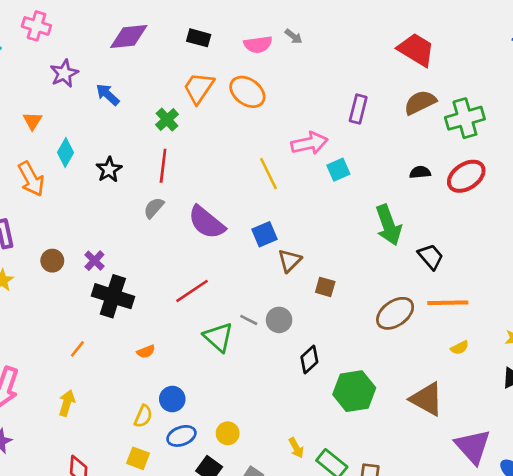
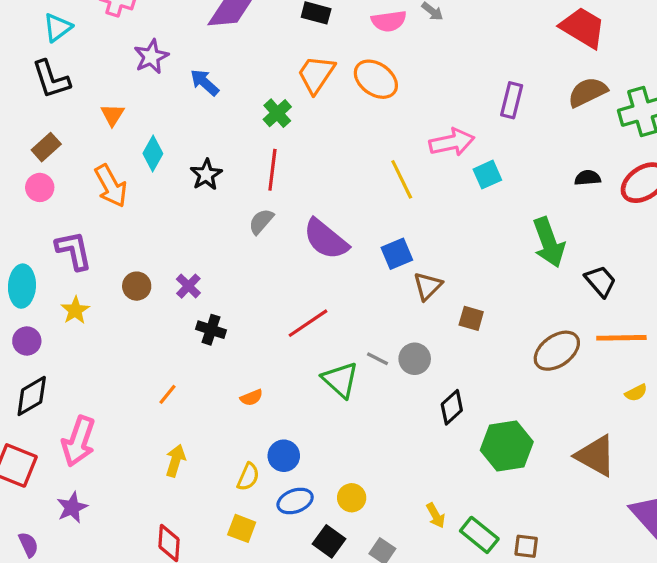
black cross: (113, 296) -> (211, 330), size x0.6
yellow arrow: (67, 403) -> (175, 461), moved

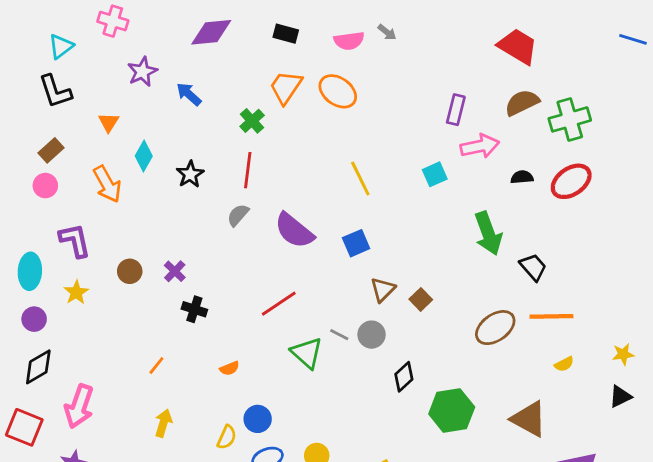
pink arrow: (452, 142) -> (480, 146), moved
brown triangle: (428, 286) -> (383, 290), moved
brown square: (471, 318) -> (421, 299), turned 30

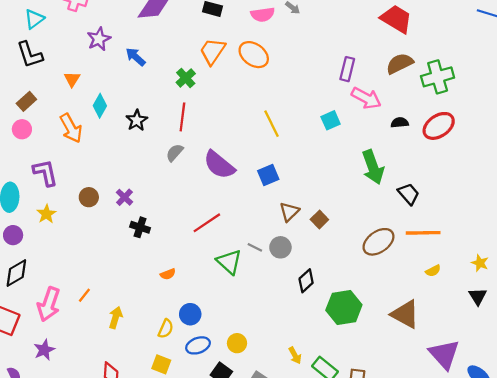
pink arrow: (480, 146) -> (366, 98), turned 40
yellow star: (623, 354) -> (480, 263), turned 30
orange line: (156, 366) -> (84, 295), moved
black triangle: (620, 396) -> (478, 296), turned -36

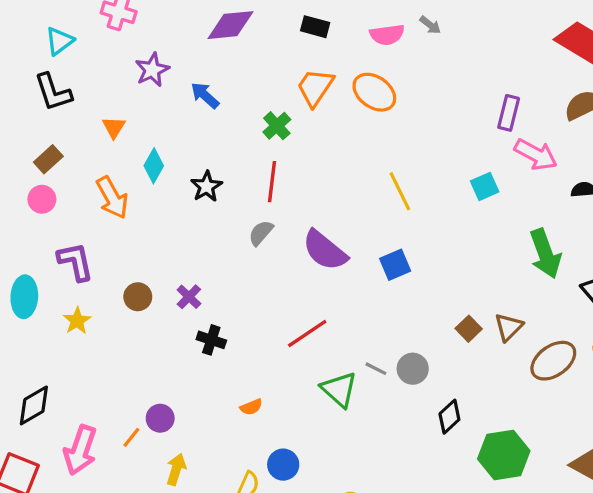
brown triangle: (289, 212) -> (509, 327), moved
purple circle: (13, 235) -> (160, 418), moved

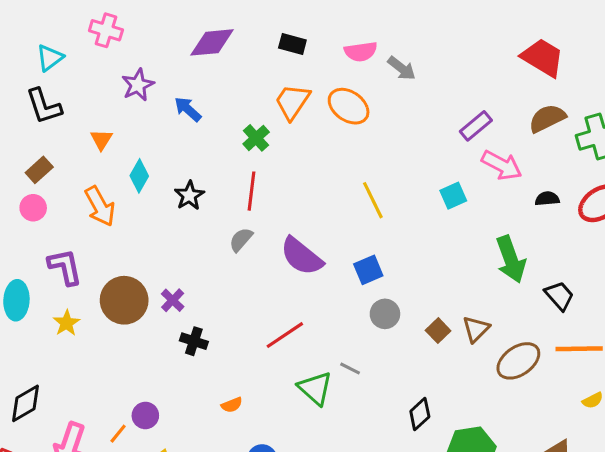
gray arrow: (430, 25) -> (402, 68), moved, size x1.4
purple rectangle: (509, 113) -> (476, 126), turned 36
brown circle: (138, 297) -> (124, 300), size x1.8
gray circle: (413, 369) -> (385, 314), moved

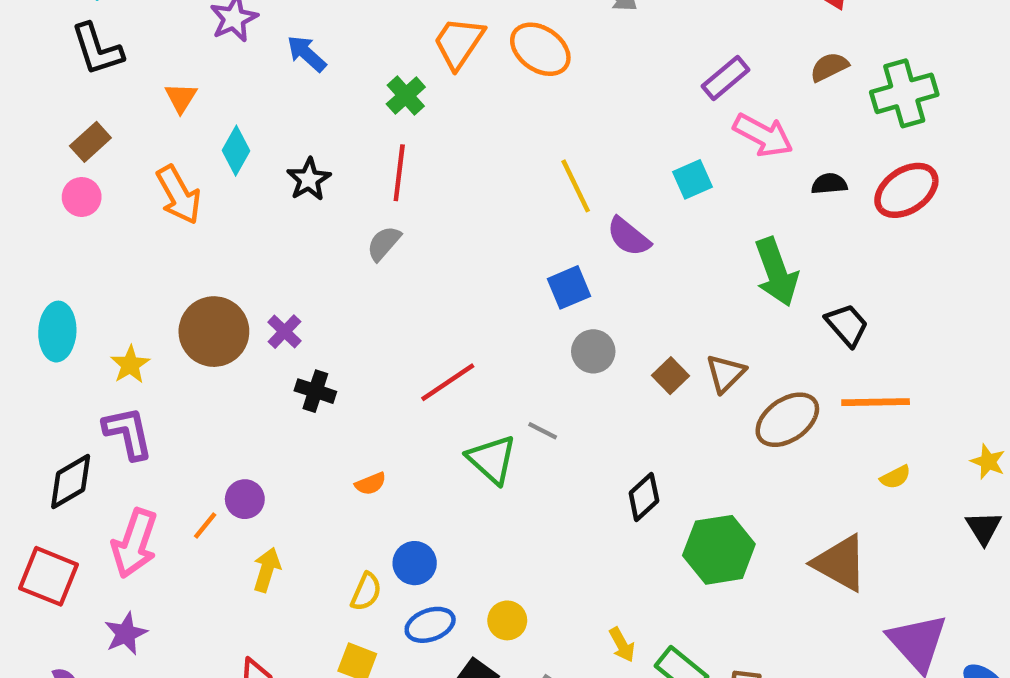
brown semicircle: (547, 118) -> (829, 67), size x0.7
purple semicircle: (302, 256) -> (629, 237), moved, size x0.7
purple L-shape: (65, 267) -> (128, 433), moved

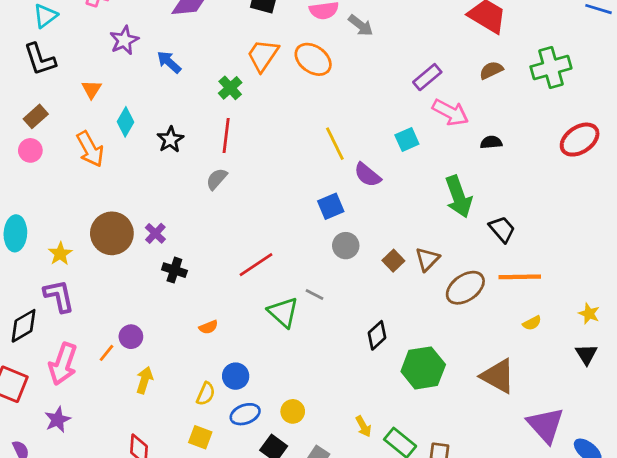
green cross: (904, 93) -> (551, 68), moved
red ellipse: (906, 190) -> (580, 140), moved

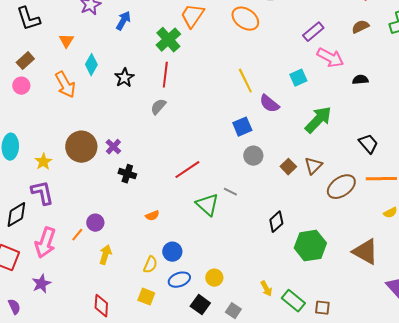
orange ellipse: (313, 59) -> (245, 19), moved
blue arrow: (169, 62) -> (123, 21), turned 78
green cross: (230, 88) -> (168, 40), size x1.4
green arrow: (459, 197) -> (318, 120), moved, turned -116

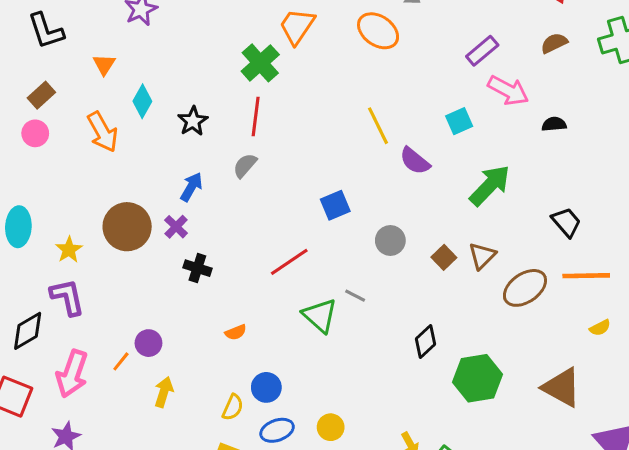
blue arrow: (123, 21) -> (191, 187), moved
blue square: (242, 127) -> (335, 205), moved

